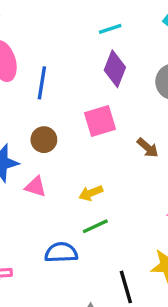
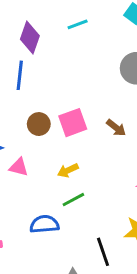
purple diamond: (115, 69) -> (30, 37), moved
pink square: (100, 121) -> (73, 123), moved
brown circle: (44, 140) -> (39, 124), moved

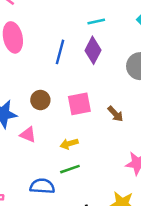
purple diamond: (30, 37) -> (93, 50), moved
blue line: (20, 75) -> (60, 52), moved
brown circle: (39, 124) -> (40, 100), moved

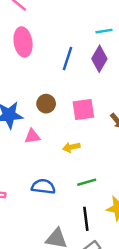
pink triangle: (28, 135) -> (32, 136), turned -35
green line: (70, 169) -> (87, 182), moved

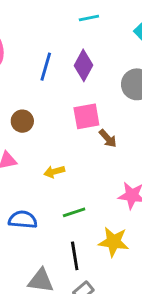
cyan line: (104, 31) -> (89, 18), moved
pink square: (83, 109) -> (86, 116), moved

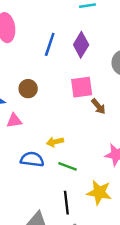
yellow arrow: (54, 172) -> (55, 142), moved
green line: (74, 212) -> (67, 166), turned 36
blue semicircle: (23, 220) -> (32, 159), moved

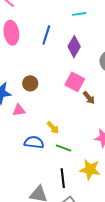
blue line: (50, 44) -> (46, 35), moved
pink square: (82, 87) -> (75, 82), turned 36
yellow arrow: (55, 142) -> (53, 128), turned -120

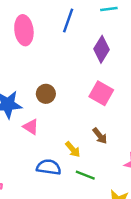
blue line: (46, 35) -> (68, 20), moved
brown arrow: (89, 98) -> (100, 136), moved
pink triangle: (19, 110) -> (31, 127), turned 40

